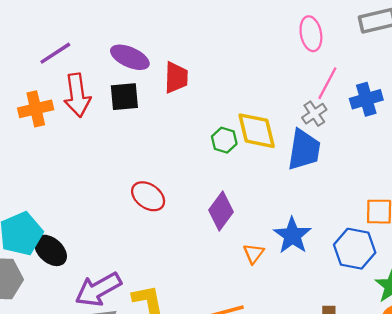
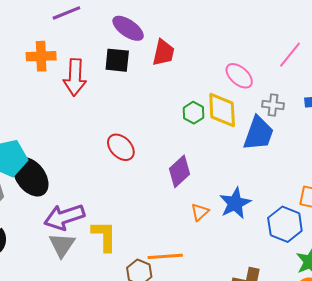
pink ellipse: (311, 34) -> (239, 76), moved, turned -48
pink line: (327, 83) -> (290, 55), moved
red arrow: (77, 95) -> (75, 77), moved
gray cross: (314, 114) -> (273, 105), turned 30
black ellipse: (51, 250) -> (31, 177), size x1.4

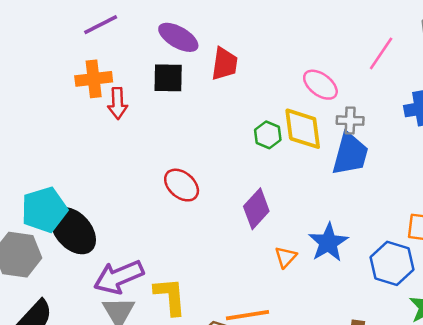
orange cross: (41, 56) -> (94, 79), moved
red arrow: (75, 77) -> (118, 103), size x0.7
gray cross: (273, 105) -> (350, 121), moved

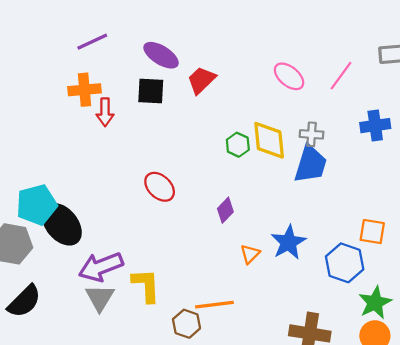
red trapezoid: (224, 64) -> (201, 80), turned -144
pink ellipse: (320, 85) -> (289, 76), moved
purple diamond: (256, 209) -> (225, 210), size x0.7

